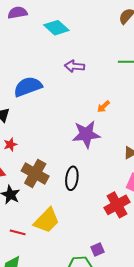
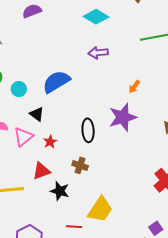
cyan diamond: (56, 28) -> (96, 17), moved
brown cross: (35, 173) -> (80, 165), size x0.6
black ellipse: (72, 178) -> (88, 130), moved

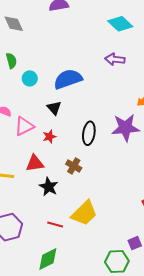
black triangle: (37, 114) -> (54, 108), moved

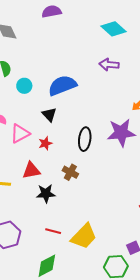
black star: (49, 187) -> (46, 194), turned -30
yellow trapezoid: (84, 213) -> (84, 236), moved

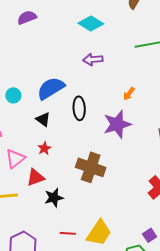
pink triangle: (20, 134) -> (15, 159), moved
black ellipse: (85, 139) -> (79, 108), moved
brown cross: (70, 172) -> (91, 167), moved, size x1.8

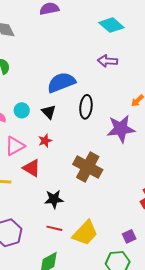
cyan circle: (13, 95) -> (22, 110), moved
red triangle: (35, 178) -> (32, 168), turned 42
black star: (54, 198) -> (54, 199), moved
purple square: (150, 235) -> (129, 236), moved

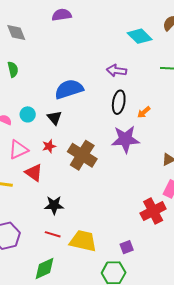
cyan diamond: (111, 25) -> (140, 36), moved
black ellipse: (86, 107) -> (119, 102), moved
brown cross: (88, 167) -> (82, 155), moved
yellow trapezoid: (85, 233) -> (83, 241), turned -124

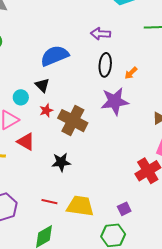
cyan circle: (28, 114) -> (21, 97), moved
red star: (49, 146) -> (46, 110), moved
black star: (54, 205) -> (61, 162), moved

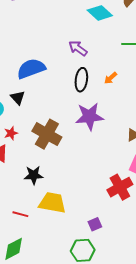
purple arrow: (101, 34) -> (78, 48), turned 30
orange arrow: (131, 73) -> (111, 78), moved
red star: (46, 110) -> (11, 133), moved
yellow trapezoid: (80, 206) -> (52, 203), moved

